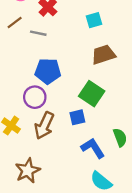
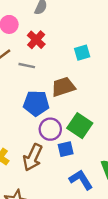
brown trapezoid: (103, 54) -> (63, 87), moved
purple circle: (35, 97) -> (50, 129), moved

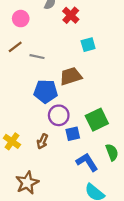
red cross: (36, 40) -> (71, 15), moved
green square: (80, 126) -> (97, 120), moved, turned 30
brown arrow: (33, 157) -> (42, 141), size x0.6

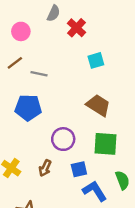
brown trapezoid: (71, 76) -> (98, 105), moved, turned 50
blue pentagon: (46, 91) -> (28, 108), moved
green square: (97, 120) -> (106, 144), turned 30
blue square: (73, 134) -> (79, 169), moved

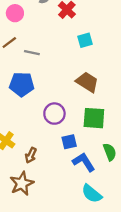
brown arrow: (45, 168) -> (31, 155), moved

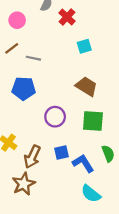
blue square: (69, 142) -> (62, 152), moved
brown arrow: (31, 155) -> (32, 157), size x1.5

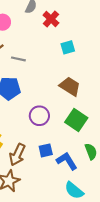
green square: (93, 121) -> (76, 120), turned 30

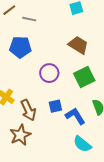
green square: (76, 120) -> (84, 77), turned 30
brown arrow: (17, 155) -> (28, 110), turned -50

